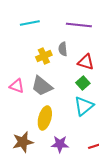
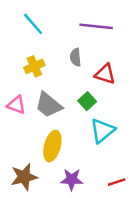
cyan line: (30, 23) -> (33, 24), turned 60
yellow cross: (44, 56) -> (34, 66), moved
green square: (83, 83) -> (87, 101), moved

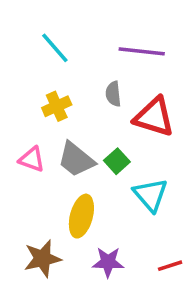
red triangle: (105, 74) -> (154, 117), size x1.4
green square: (87, 101) -> (117, 161), moved
cyan triangle: (103, 131) -> (151, 195), turned -32

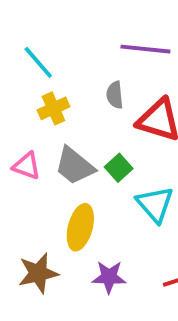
cyan line: (55, 48) -> (38, 62), moved

